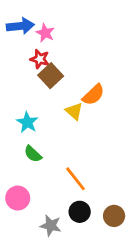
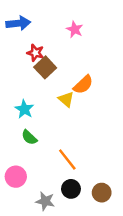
pink star: (45, 33) -> (75, 29), moved

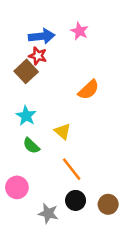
blue arrow: (18, 23) -> (42, 36), moved
brown square: (45, 67) -> (26, 71), moved
yellow triangle: (66, 99) -> (63, 131), moved

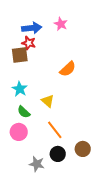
brown square: (26, 71) -> (20, 55), turned 36
pink circle: (17, 187) -> (19, 132), moved
brown circle: (108, 204) -> (83, 149), moved

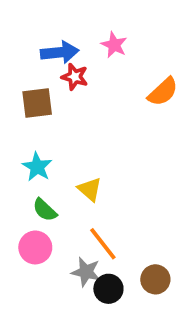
red star: (29, 43) -> (75, 77), moved
orange semicircle: (68, 69) -> (163, 92), moved
gray star: (37, 164) -> (86, 272), moved

